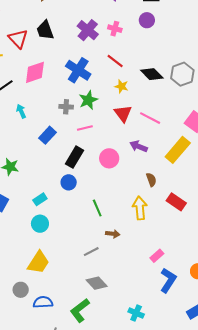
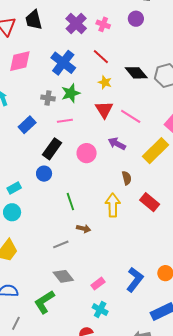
pink rectangle: (157, 256) -> (98, 284), moved

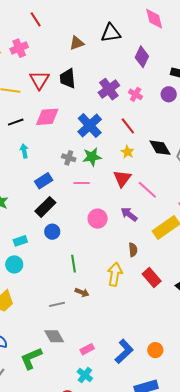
black rectangle: (52, 149) -> (45, 207), moved

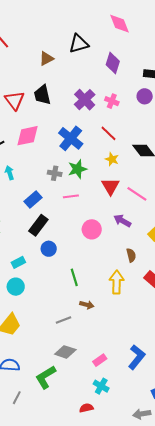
gray diamond: (54, 336) -> (65, 352), turned -35

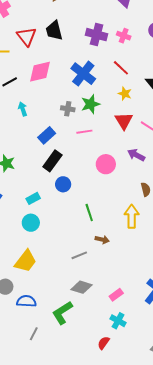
purple cross: (85, 100) -> (97, 35), turned -30
red semicircle: (86, 408) -> (104, 343), turned -40

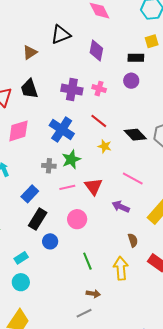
red triangle: (124, 121) -> (93, 186), moved
pink circle: (106, 164) -> (77, 219), moved
green line: (89, 212) -> (87, 261), moved
gray line: (79, 255) -> (84, 313), moved

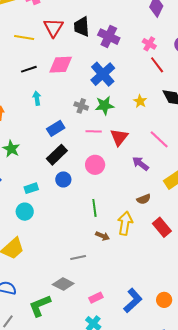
purple cross: (72, 90) -> (109, 37), moved
red line: (99, 121) -> (157, 65), moved
brown semicircle: (133, 240) -> (144, 199), turned 72
brown arrow: (93, 294) -> (103, 236), moved

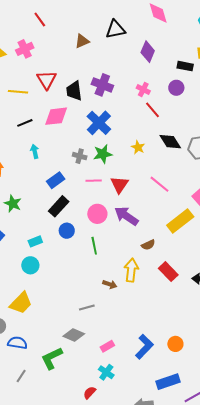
black trapezoid: (82, 27) -> (74, 91), moved
purple arrow: (140, 164) -> (126, 216), moved, size x1.4
green line: (94, 208) -> (94, 246), moved

